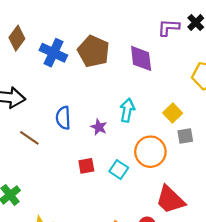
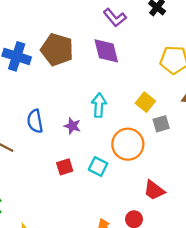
purple L-shape: (169, 27) -> (115, 18), moved, turned -125
red trapezoid: (170, 200) -> (154, 190), size x0.7

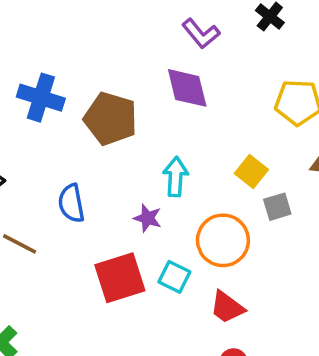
brown pentagon: (57, 50) -> (111, 119), moved
purple star: (72, 126) -> (148, 218), moved
red square: (65, 167) -> (120, 278), size x1.8
red trapezoid: (154, 190) -> (227, 307), moved

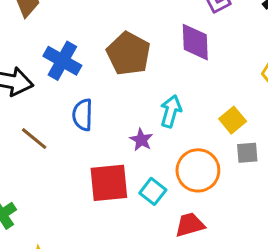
blue cross: (41, 98) -> (62, 61), moved
red trapezoid: (227, 307) -> (190, 225), turned 116

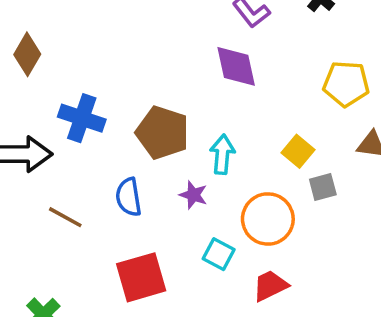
brown pentagon: (129, 54) -> (163, 133), moved
blue semicircle: (83, 115) -> (129, 197), moved
red square: (109, 183) -> (141, 277), moved

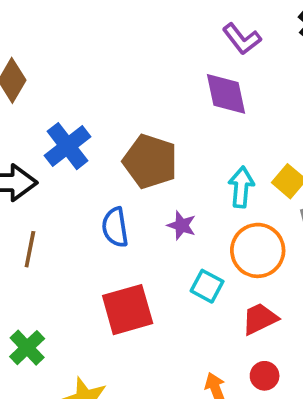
blue cross: (82, 118) -> (68, 146), turned 33
cyan arrow: (222, 154) -> (241, 187), moved
brown line: (65, 217) -> (30, 249), moved, turned 72

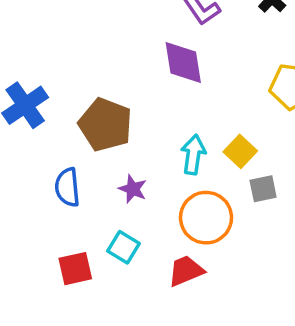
cyan square: (207, 286) -> (124, 247), moved
red square: (128, 310) -> (75, 269), size x0.7
red trapezoid: (260, 319) -> (186, 271), moved

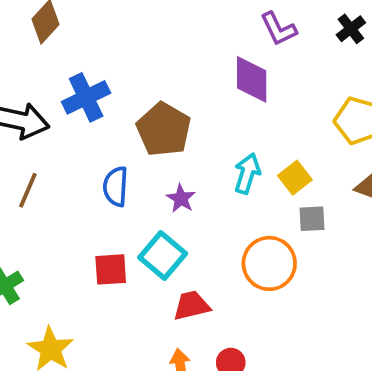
orange circle: (206, 218) -> (269, 263), moved
cyan square: (124, 247) -> (163, 256), size x1.4
red trapezoid: (186, 271) -> (192, 306), moved

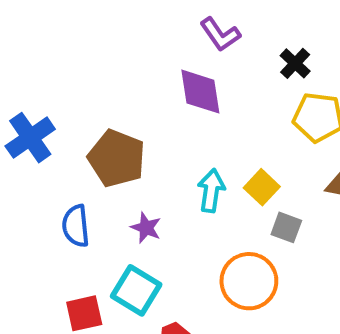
black cross: (351, 29) -> (295, 63), moved
gray square: (312, 219) -> (286, 227), turned 32

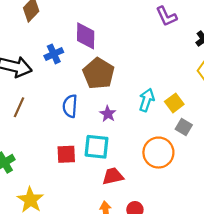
purple diamond: (200, 92) -> (86, 36), moved
blue cross: (30, 138) -> (54, 54), size x0.7
cyan square: (136, 290) -> (97, 147), turned -35

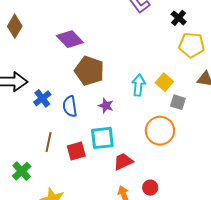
purple diamond: (86, 36) -> (70, 39), turned -32
blue cross: (54, 54) -> (42, 98), moved
brown line: (19, 107) -> (49, 142), moved

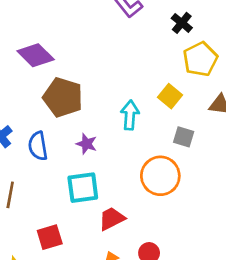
yellow pentagon: (192, 45) -> (200, 59), turned -30
yellow square: (164, 82) -> (170, 96), moved
red square: (76, 151) -> (50, 237), moved

